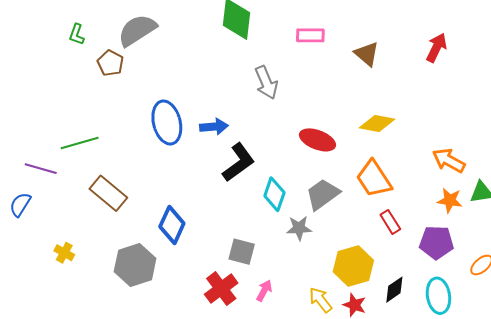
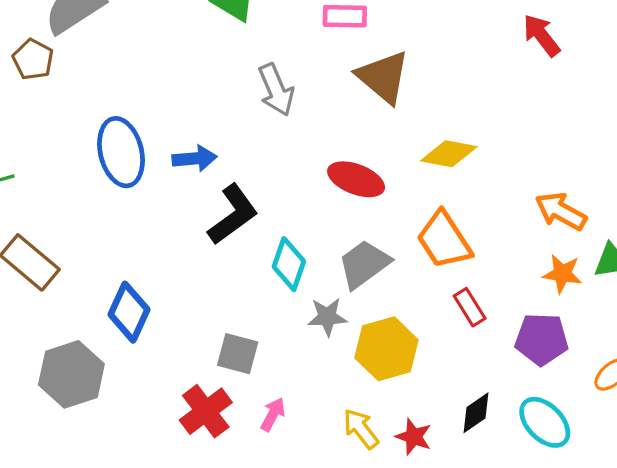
red arrow: (436, 48) -> (542, 35), turned -64
brown triangle: (367, 54) -> (383, 77), moved, size x1.4
yellow hexagon: (353, 266) -> (386, 349), moved
cyan ellipse: (438, 296) -> (545, 422), turned -36

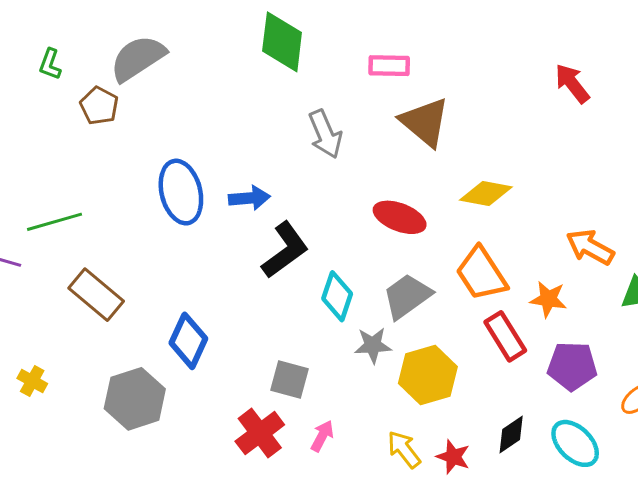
orange star: (562, 274) -> (548, 299), moved
red rectangle: (470, 307) -> (505, 336), size x1.4

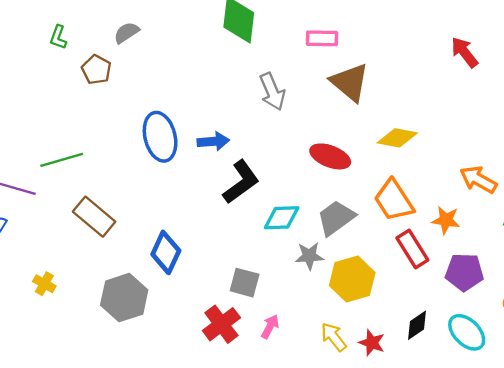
gray semicircle: (138, 58) -> (127, 33), size x0.6
cyan diamond: (337, 296) -> (282, 218), turned 69

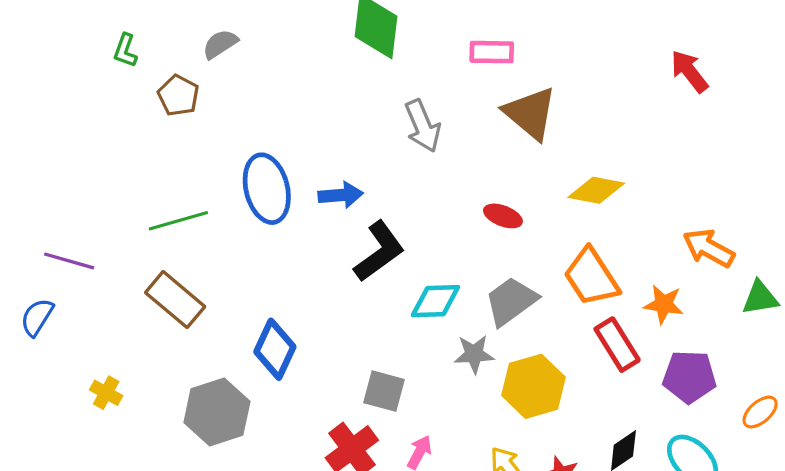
red ellipse: (330, 156) -> (503, 216), size x0.7
green line: (62, 160) -> (178, 221), moved

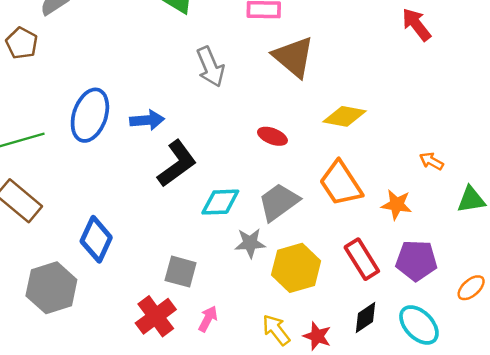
blue ellipse: (267, 189) -> (90, 115), turned 33
orange arrow: (709, 248) -> (431, 161), size x0.6
red rectangle: (617, 345) -> (362, 259), moved

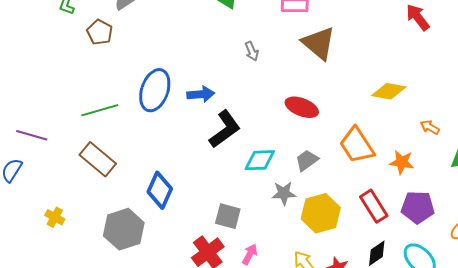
gray arrow: (210, 67) -> (252, 51), size x0.6
yellow diamond: (344, 116) -> (389, 91), moved
red ellipse: (272, 136) -> (302, 107), size x1.4
gray trapezoid: (279, 202) -> (307, 160), size x0.7

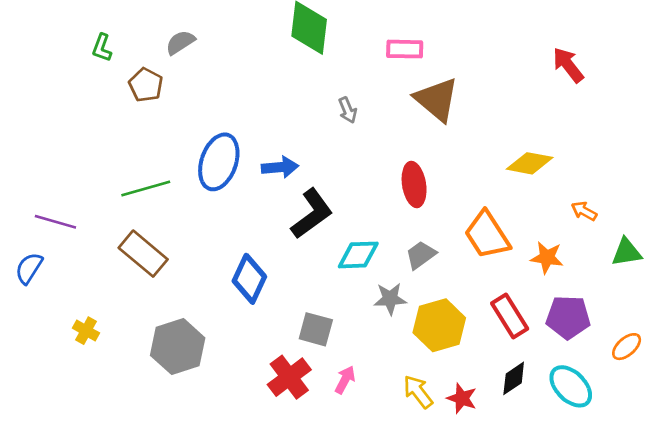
red ellipse: (302, 107) -> (414, 185), turned 60
blue diamond: (160, 190) -> (249, 279), moved

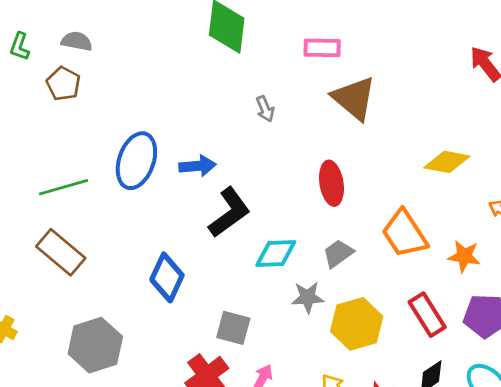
gray semicircle: (180, 42) -> (77, 41), moved, turned 44

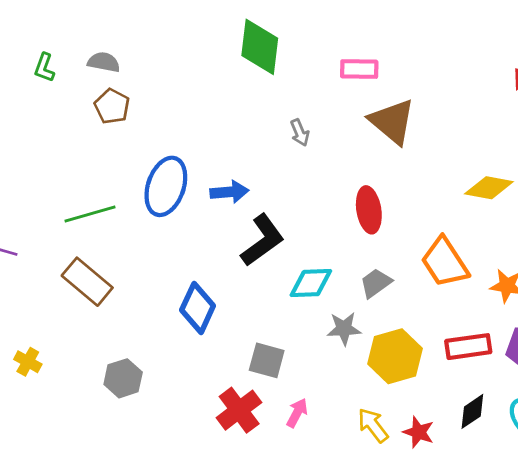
brown pentagon: (63, 84) -> (112, 106), moved
red rectangle: (427, 315) -> (468, 347), turned -66
gray hexagon: (95, 345) -> (123, 378), size x0.7

